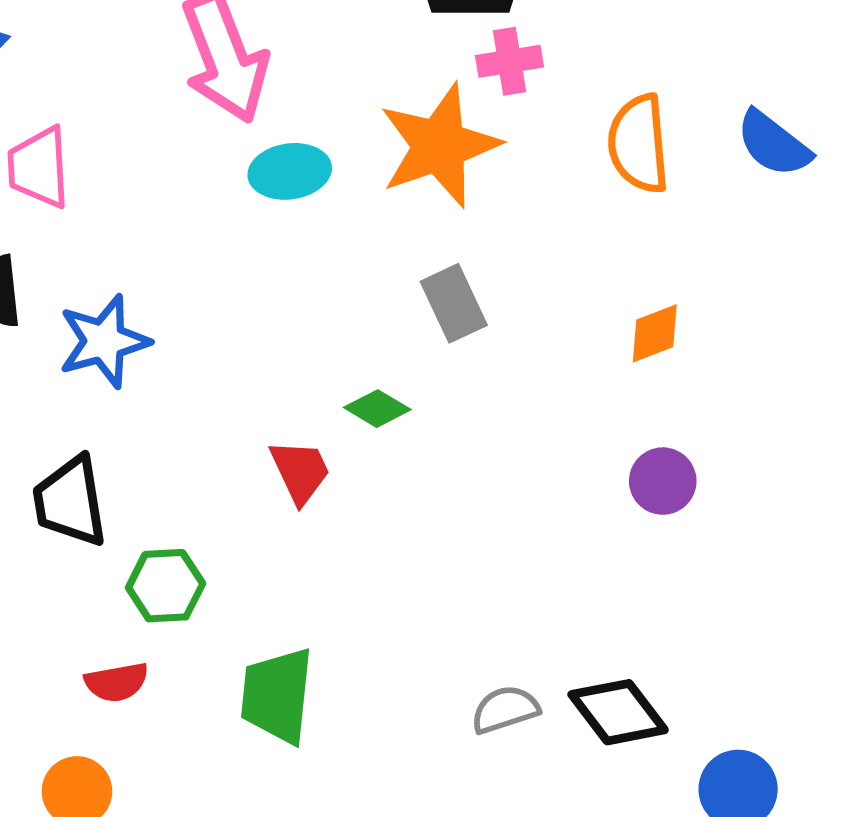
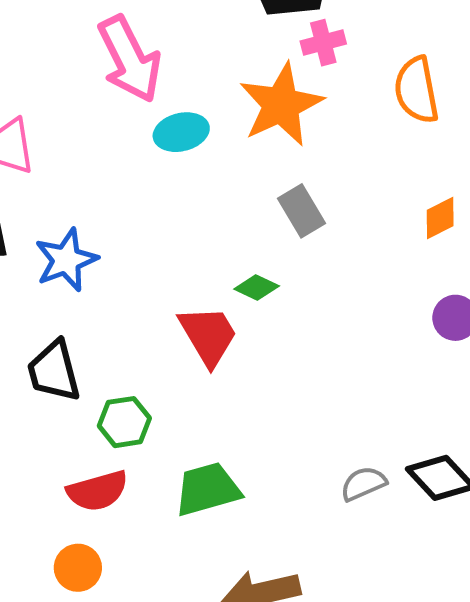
red trapezoid: (300, 471) -> (208, 335), size x1.4
red semicircle: (117, 682) -> (97, 491), size x1.4
green trapezoid: (277, 695) -> (208, 489), turned 74

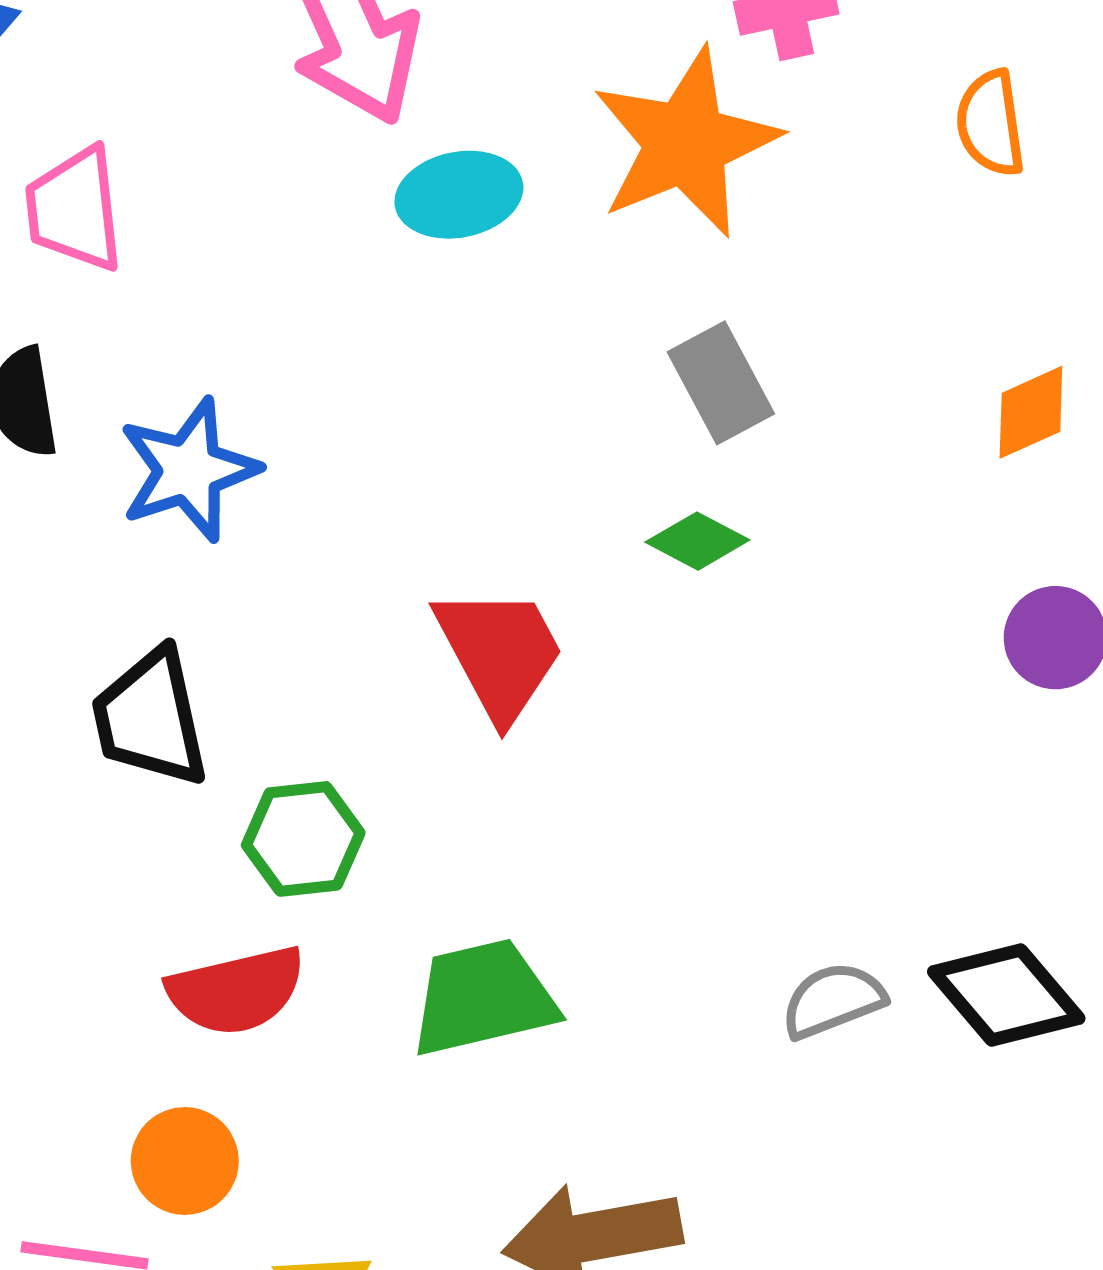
orange semicircle: (417, 90) -> (991, 123), size x0.7
green diamond: (257, 287) -> (697, 541), moved

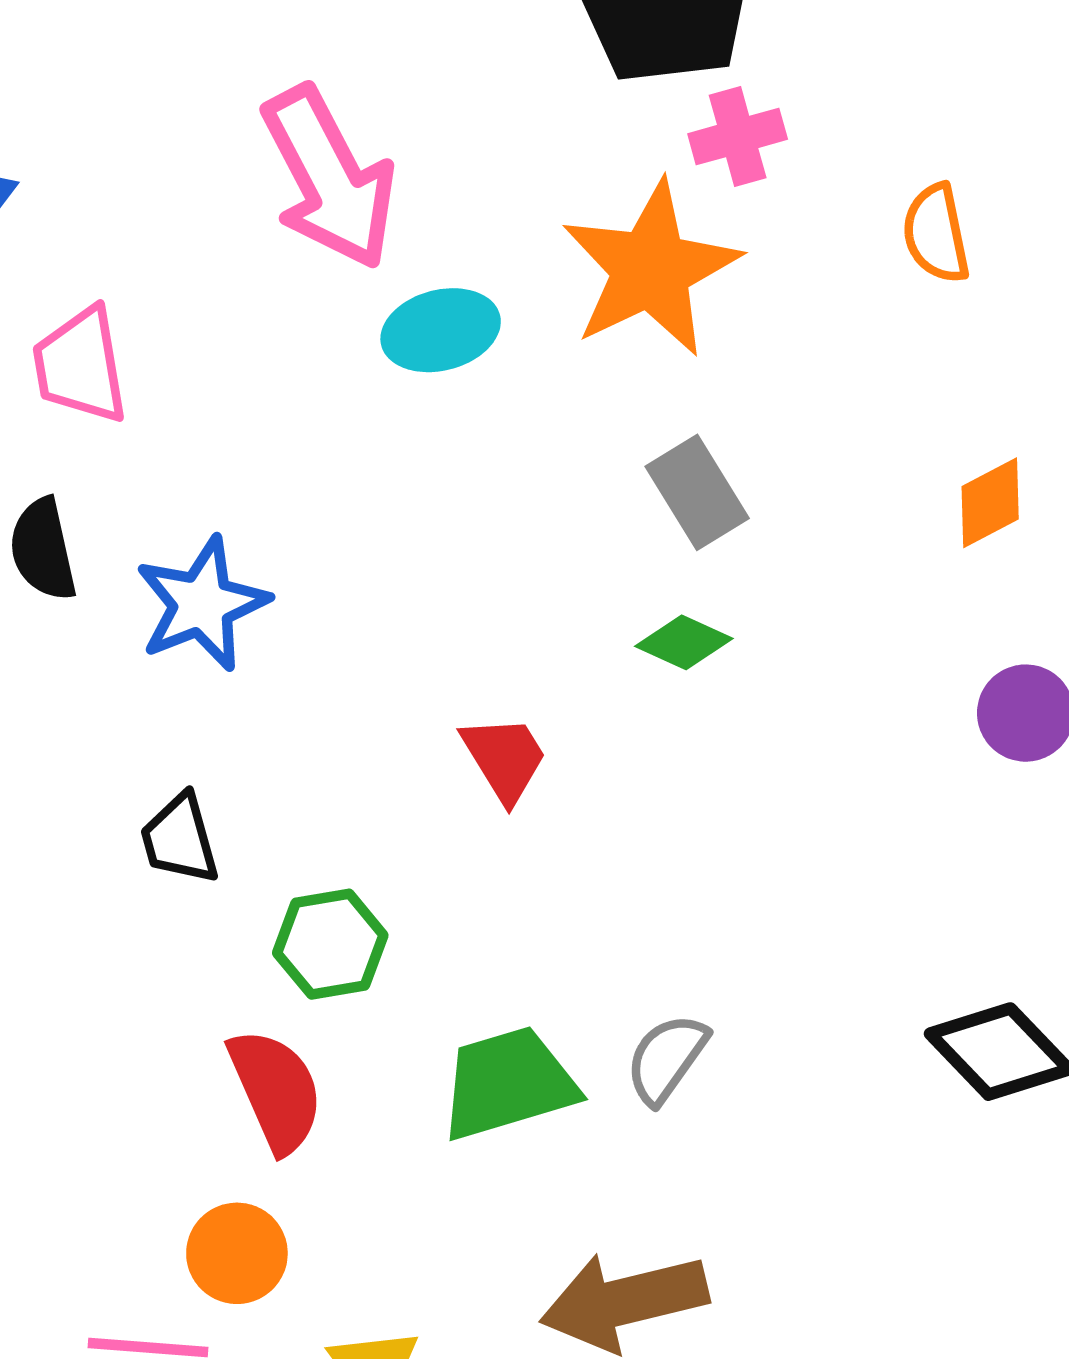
red trapezoid: (500, 653) -> (504, 758), size x0.7
black trapezoid: (150, 718) -> (180, 839), size x0.7
red semicircle: (236, 991) -> (276, 1090), turned -97
gray semicircle: (833, 1000) -> (667, 1059), moved, turned -30

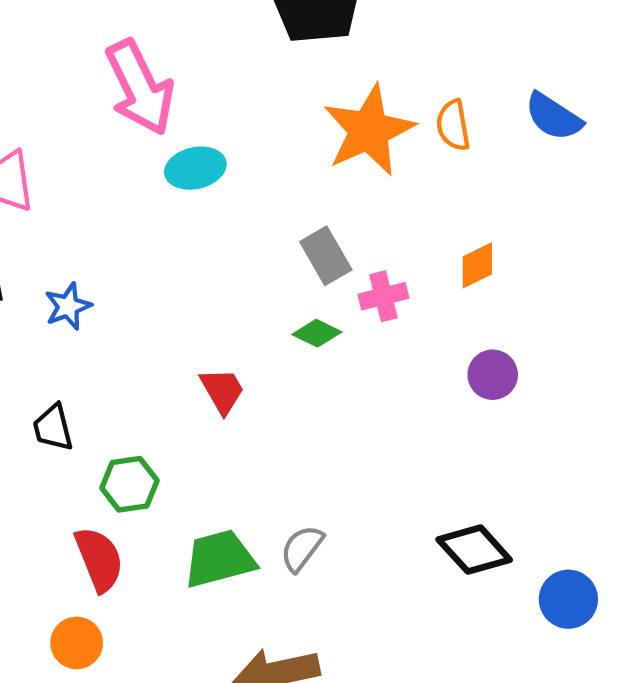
pink cross: (738, 136) -> (383, 296), moved
orange star: (651, 269) -> (369, 130), moved
blue star: (202, 604) -> (68, 306), size x0.7

